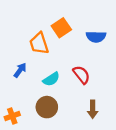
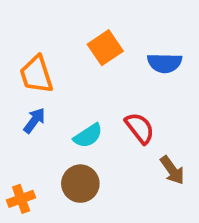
orange trapezoid: (39, 43) -> (36, 74), moved
brown arrow: (93, 109) -> (172, 170), moved, turned -36

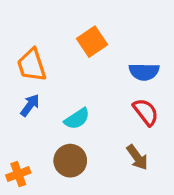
blue semicircle: (165, 63) -> (144, 72), moved
red semicircle: (140, 128) -> (146, 112), moved
brown arrow: (172, 170) -> (137, 157), moved

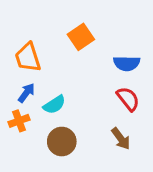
cyan semicircle: (77, 119) -> (54, 105), moved
orange cross: (18, 174) -> (19, 121), moved

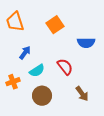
orange trapezoid: (28, 57) -> (15, 22), moved
blue arrow: (26, 93) -> (25, 53), moved
red semicircle: (128, 99) -> (65, 67), moved

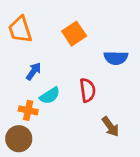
red semicircle: (65, 67) -> (88, 90), turned 30
orange cross: (13, 82) -> (28, 110), moved, turned 32
brown circle: (42, 96) -> (19, 139), moved

